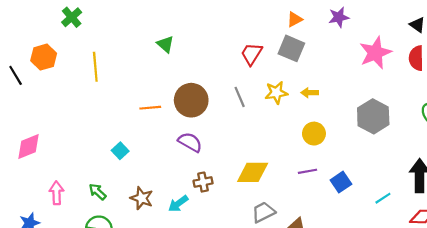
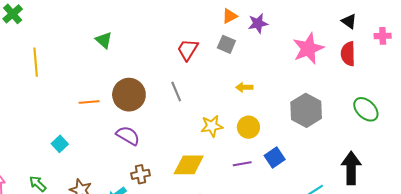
purple star: (339, 17) -> (258, 23), moved
gray square: (291, 48) -> (226, 44), size x0.7
yellow star: (276, 93) -> (212, 126), moved
blue square: (341, 182) -> (275, 158), moved

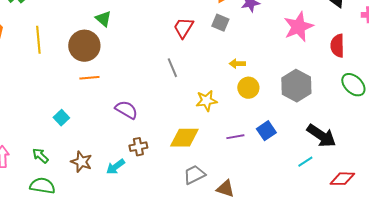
red semicircle: (348, 54) -> (337, 46), moved
brown circle: (129, 95) -> (84, 46), moved
yellow circle: (248, 127) -> (248, 88), moved
black arrow: (351, 168) -> (321, 136), moved, turned 124

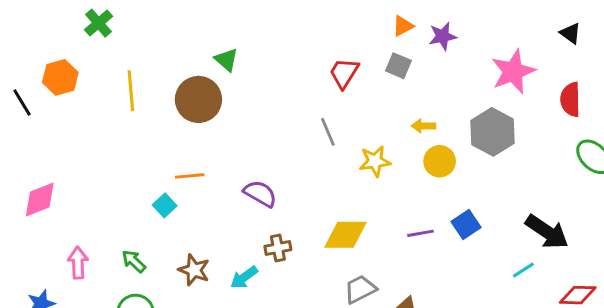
orange line: (89, 78) -> (190, 176), moved
gray hexagon: (296, 86) -> (493, 132), moved
yellow star: (206, 101) -> (375, 161), moved

